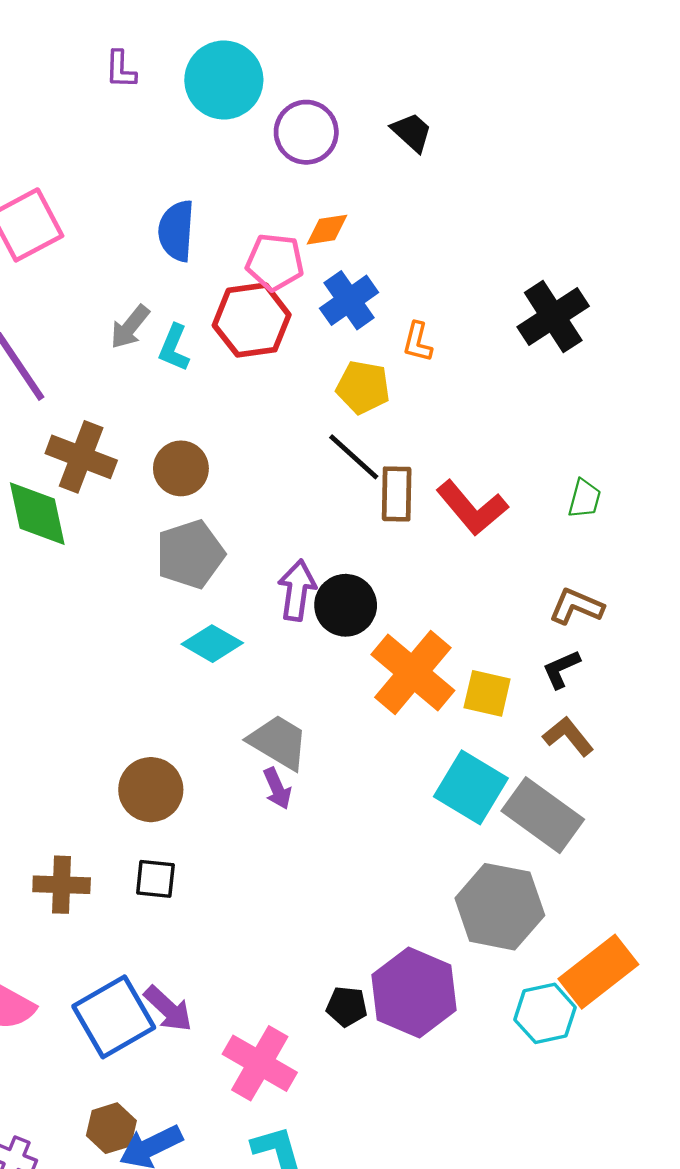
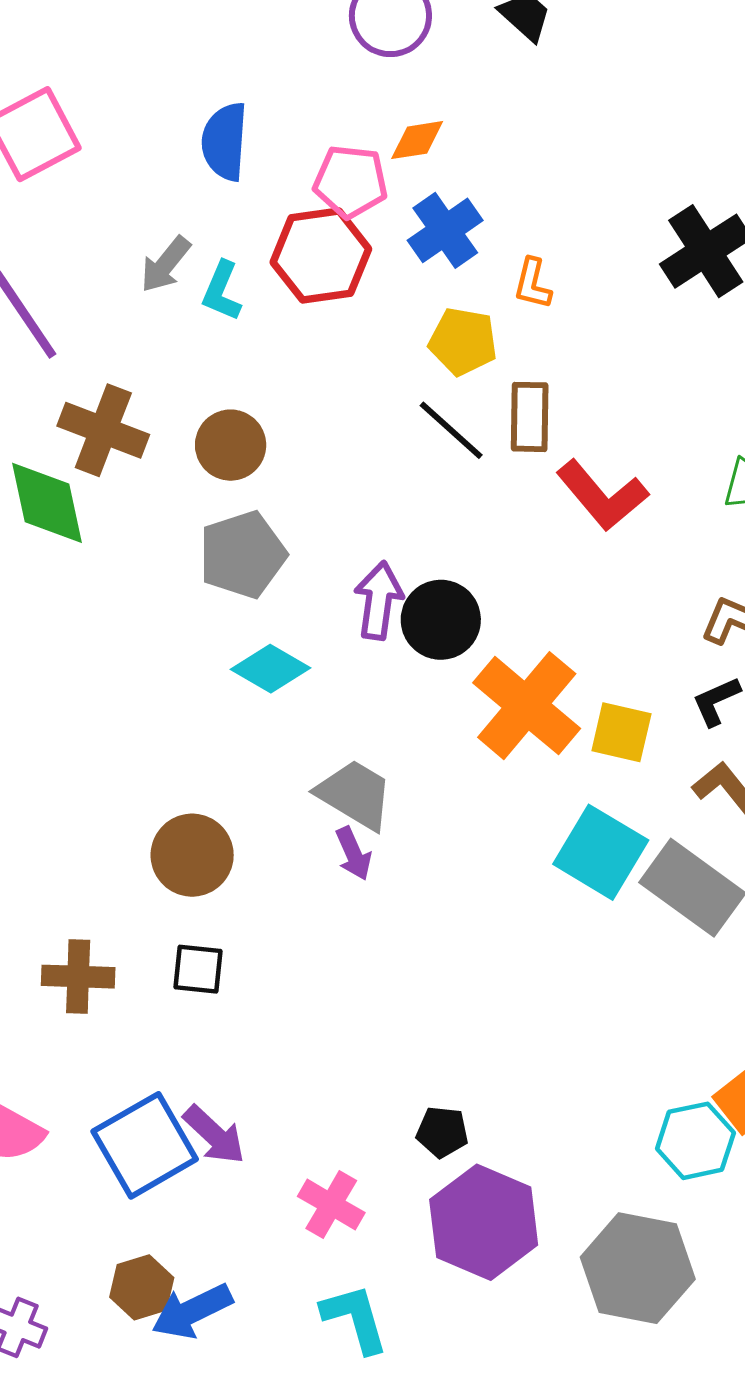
brown rectangle: (397, 494) -> (530, 417), moved
gray hexagon: (500, 907) -> (638, 1268), moved
purple hexagon: (414, 993) -> (484, 1222), moved
pink cross: (260, 1063) -> (331, 1204), size x0.7

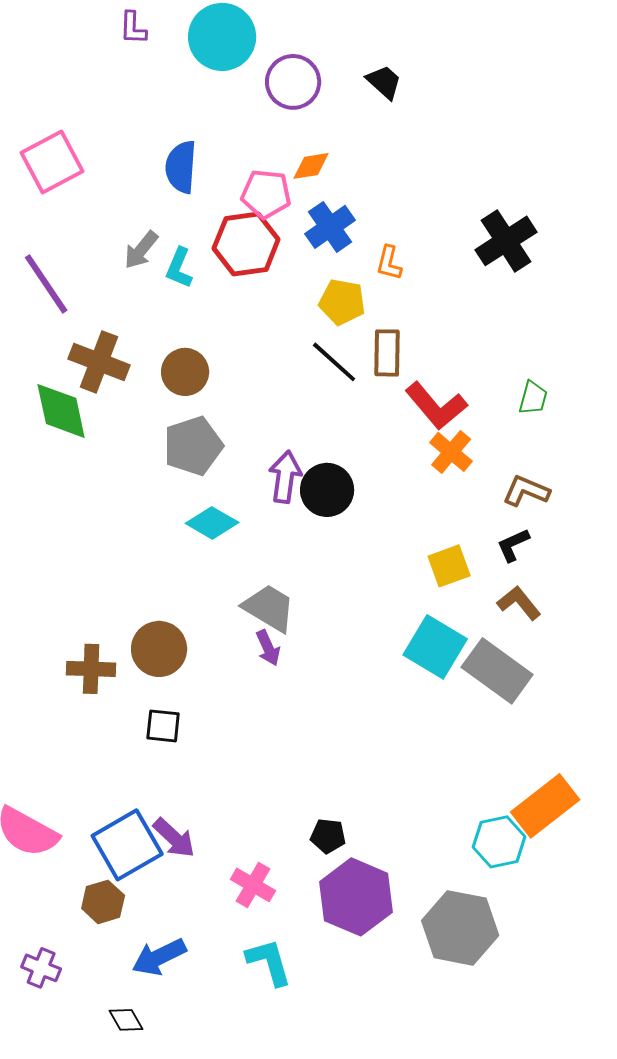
orange cross: (527, 706) -> (451, 452), moved, size x0.6
yellow square: (621, 732) -> (449, 566), turned -33
brown cross: (78, 977) -> (91, 669), moved
brown hexagon: (142, 1287) -> (103, 902), moved

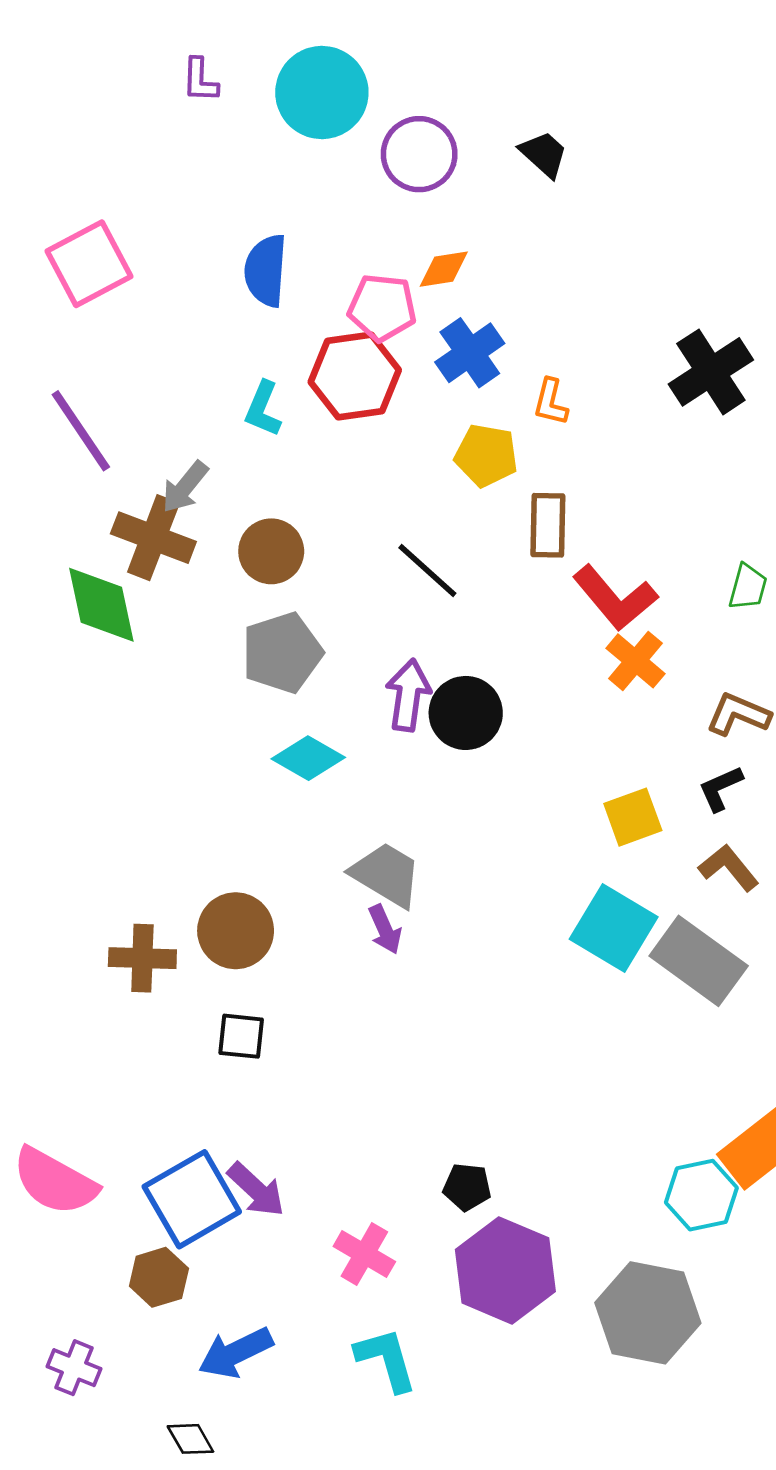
gray arrow: (141, 250) -> (185, 487), moved
black line: (334, 362) -> (427, 571), moved

